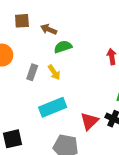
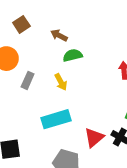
brown square: (22, 21) -> (21, 24), moved, turned -35
gray rectangle: (32, 72) -> (28, 80), moved

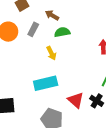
gray rectangle: (28, 80) -> (33, 29), moved
red triangle: (94, 138) -> (76, 100), turned -42

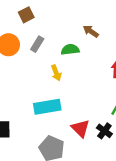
brown arrow: (52, 15) -> (91, 31), moved

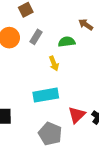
red triangle: (80, 128) -> (77, 115), turned 30

